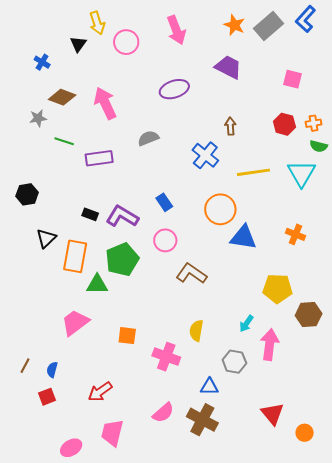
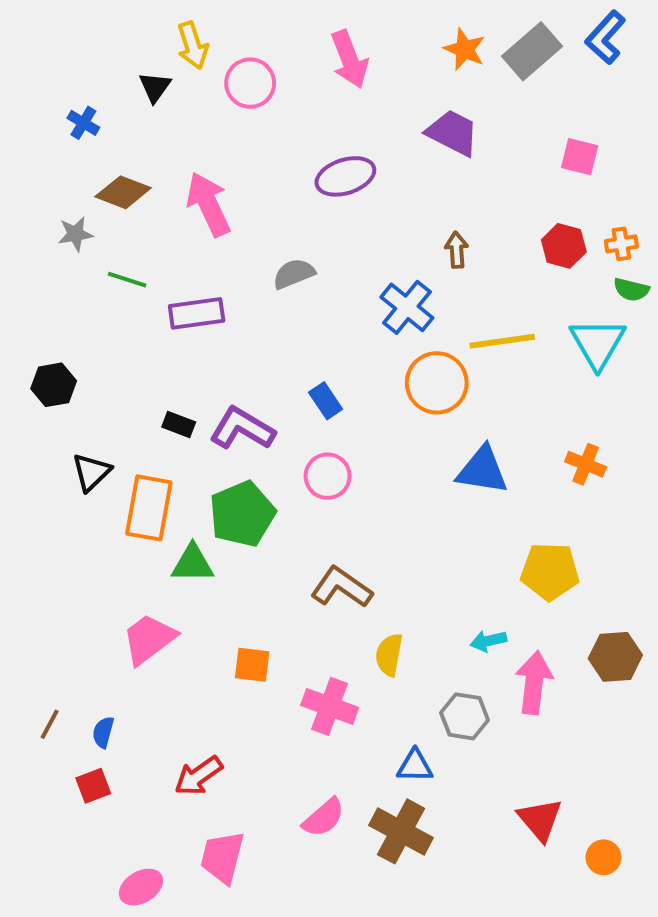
orange circle: (220, 209) -> (437, 383), moved
brown L-shape: (191, 273) -> (341, 587), moved
brown hexagon: (309, 315) -> (615, 657), moved
cyan arrow: (246, 324) -> (488, 641), turned 42

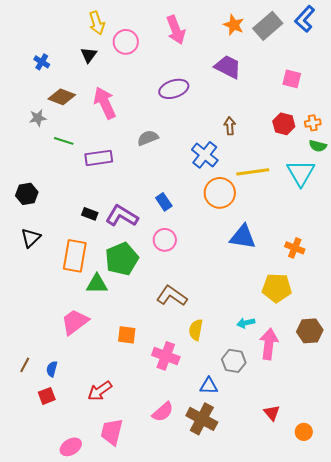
black triangle: (155, 87) -> (89, 55), moved
orange cross: (586, 464) -> (295, 248), moved
black triangle: (91, 472) -> (31, 238), moved
red triangle: (540, 820) -> (272, 413), size x0.7

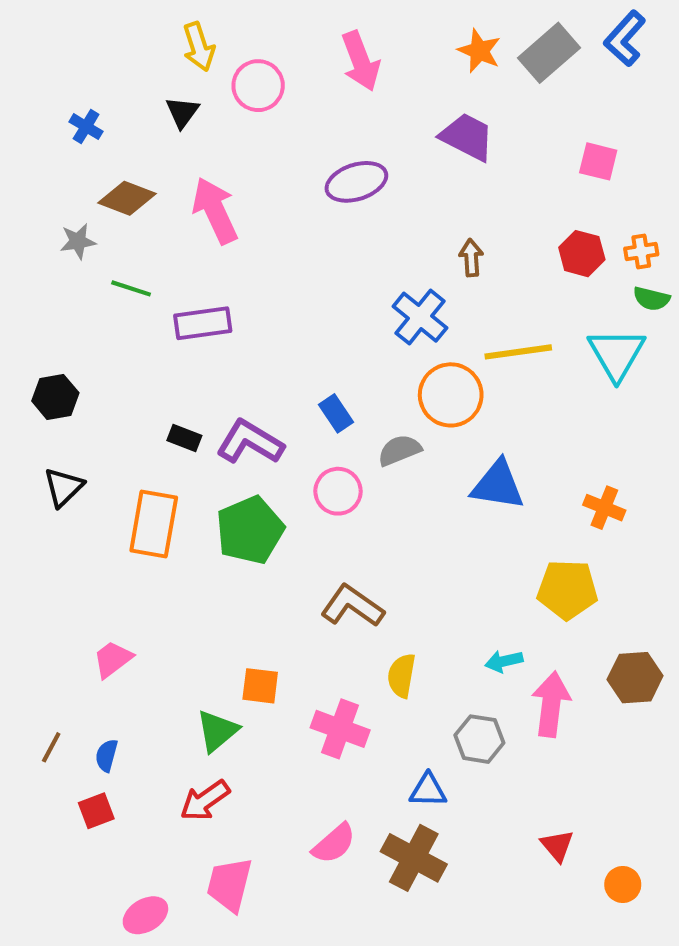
gray semicircle: (148, 138) -> (399, 450), moved
green triangle: (97, 284) -> (217, 731), moved, turned -40
pink trapezoid: (75, 322) -> (113, 659), moved, size x0.7

